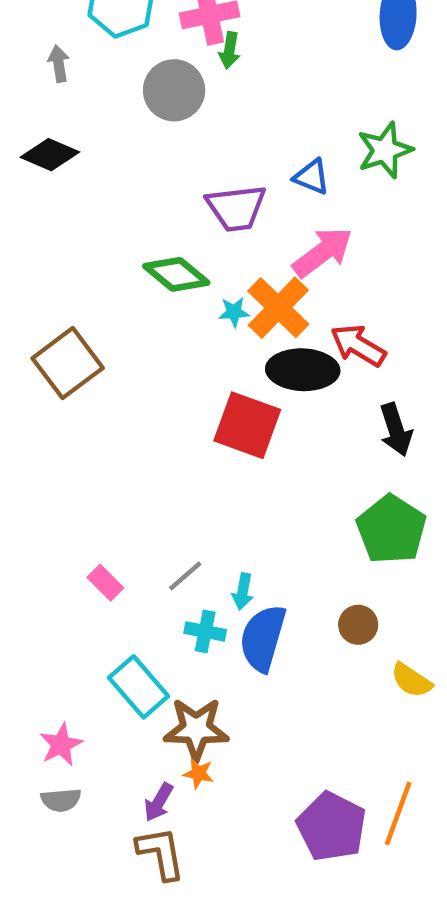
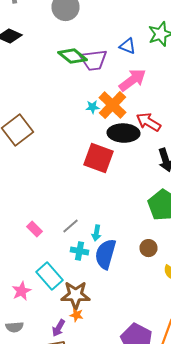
green diamond: (176, 274) -> (72, 56), moved
pink star: (61, 745) -> (22, 291), moved

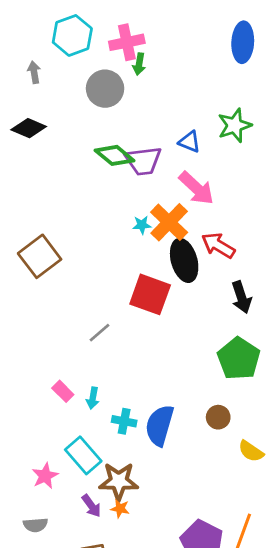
pink arrow: (132, 80) -> (196, 188), turned 80
black ellipse: (124, 133) -> (184, 260), turned 72
gray line: (70, 226) -> (100, 333), moved
cyan arrow: (96, 233) -> (93, 398), moved
purple arrow: (58, 328) -> (91, 506), moved, turned -66

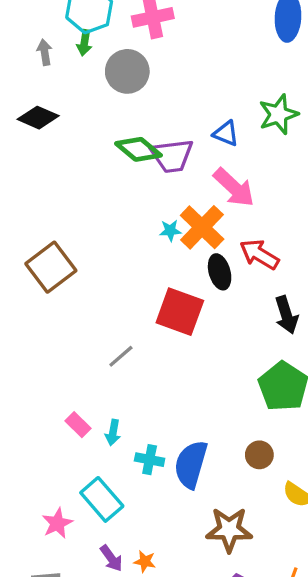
green arrow: (139, 64) -> (84, 43), moved
black ellipse: (184, 260) -> (220, 272), size x0.7
brown star: (119, 481) -> (229, 530), moved

